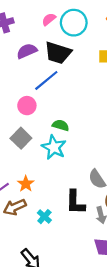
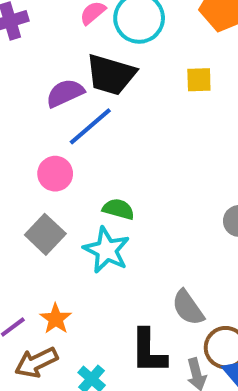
purple semicircle: (27, 51) -> (65, 93), moved

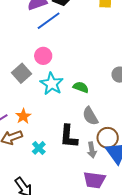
pink circle: (55, 174) -> (43, 56), moved
green semicircle: (118, 209) -> (81, 87), moved

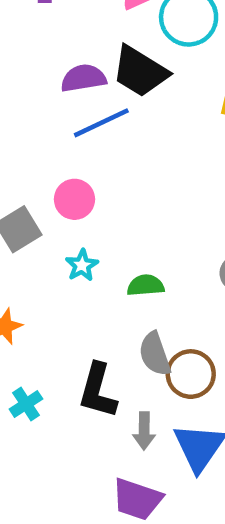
cyan star: (52, 84) -> (82, 265), size x0.6
green semicircle: (81, 87) -> (146, 285), turned -35
brown circle: (108, 138) -> (191, 374), moved

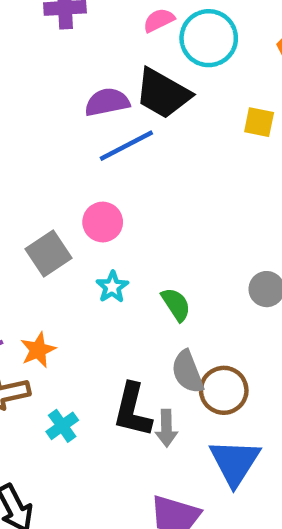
green semicircle: (146, 285) -> (176, 304), turned 63
gray arrow: (144, 431) -> (166, 428), moved

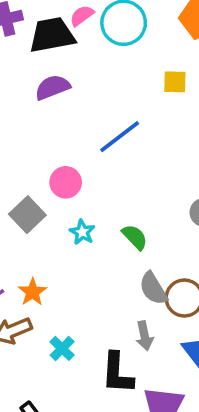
black trapezoid: (163, 93) -> (52, 35), moved, turned 150
blue line: (126, 146) -> (120, 137), moved
black L-shape: (132, 410) -> (117, 373), moved

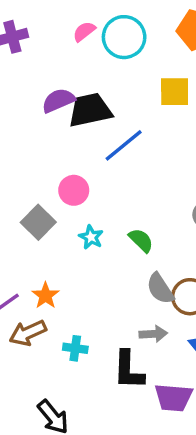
black trapezoid: (52, 35) -> (90, 110), moved
yellow square: (175, 82) -> (175, 92), size x1.4
gray arrow: (145, 336) -> (153, 334), turned -80
cyan cross: (62, 348) -> (75, 348), turned -35

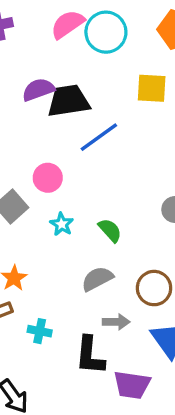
pink semicircle: (84, 31) -> (68, 24), size x1.5
gray semicircle: (160, 289) -> (97, 279), moved, turned 92

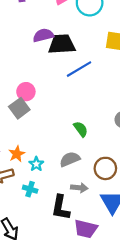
pink circle: (48, 178) -> (26, 92), moved
cyan star: (62, 224) -> (36, 164), moved

